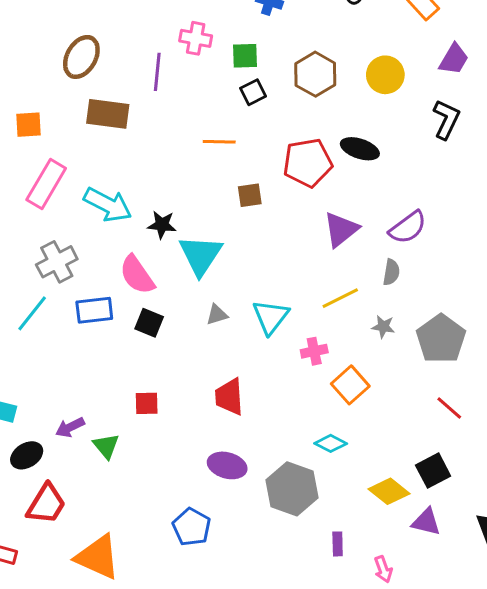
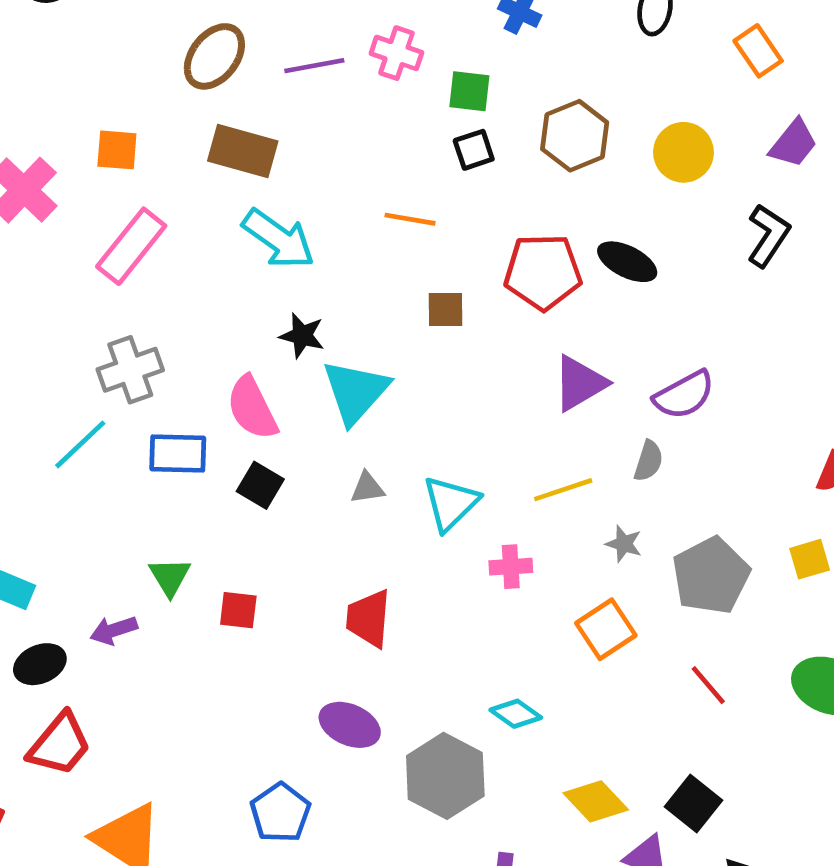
purple line: (157, 72) -> (314, 66), moved, turned 66
cyan arrow: (108, 205) -> (278, 239), moved
orange square: (350, 385) -> (606, 629), moved
green triangle: (106, 446) -> (170, 577), moved
black square: (433, 471) -> (694, 803), moved, turned -32

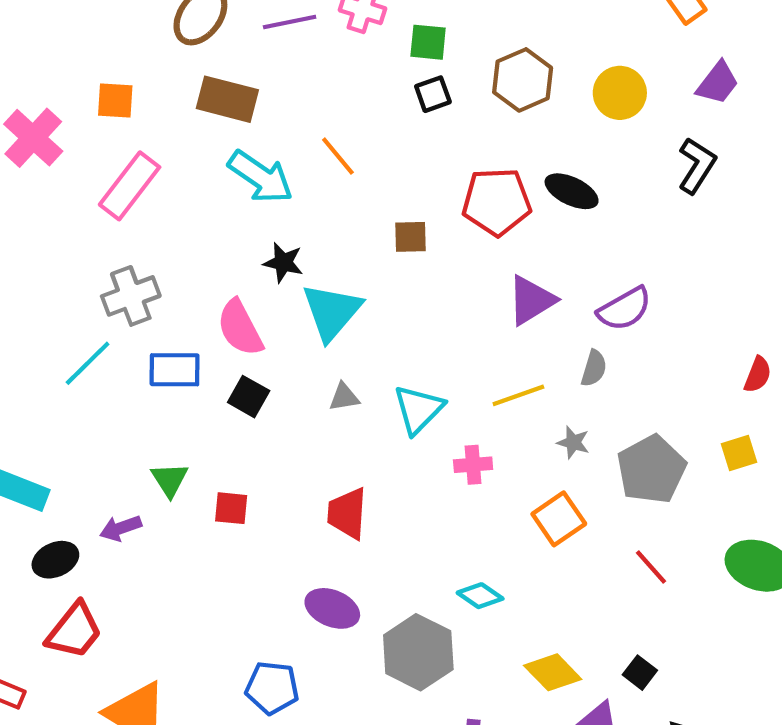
orange line: (410, 219) -> (338, 156), moved, turned 42
black square: (694, 803) -> (640, 673), size x0.7
blue pentagon: (280, 813) -> (272, 688), turned -30

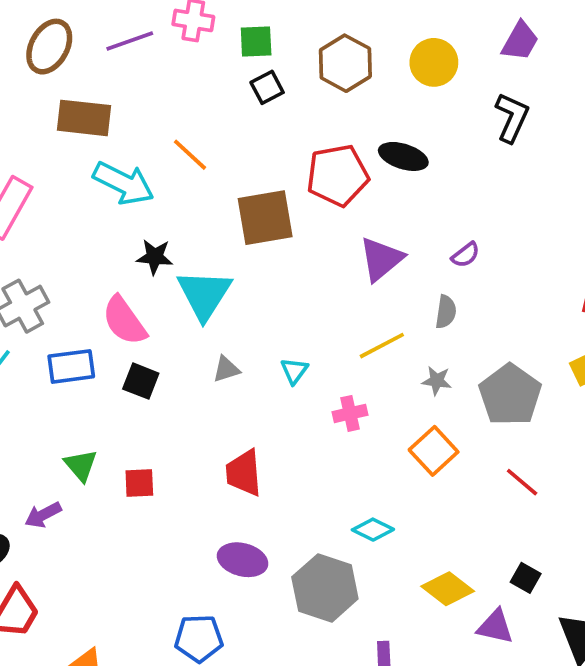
brown square: (411, 237) -> (265, 218), size x1.8
purple semicircle: (625, 309) -> (466, 255), size x0.6
cyan triangle: (418, 409) -> (294, 371), size x0.6

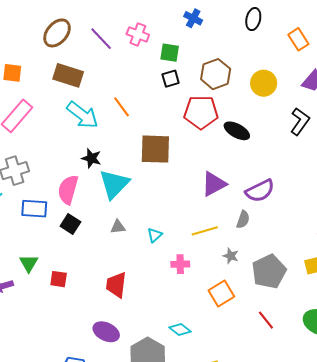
purple line: (130, 41) -> (101, 39), turned 55
red pentagon: (338, 175) -> (201, 112), moved
purple semicircle: (466, 255) -> (260, 191), size x1.8
pink semicircle: (124, 321) -> (68, 190), turned 40

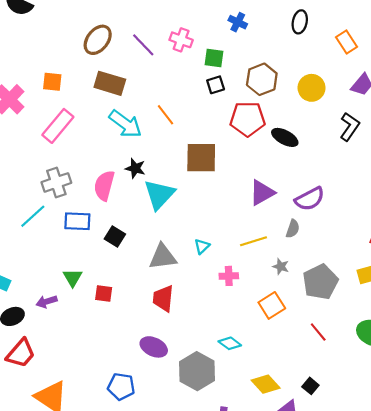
pink semicircle: (68, 190) -> (104, 186), moved
gray triangle: (118, 227) -> (163, 257), moved, size x1.8

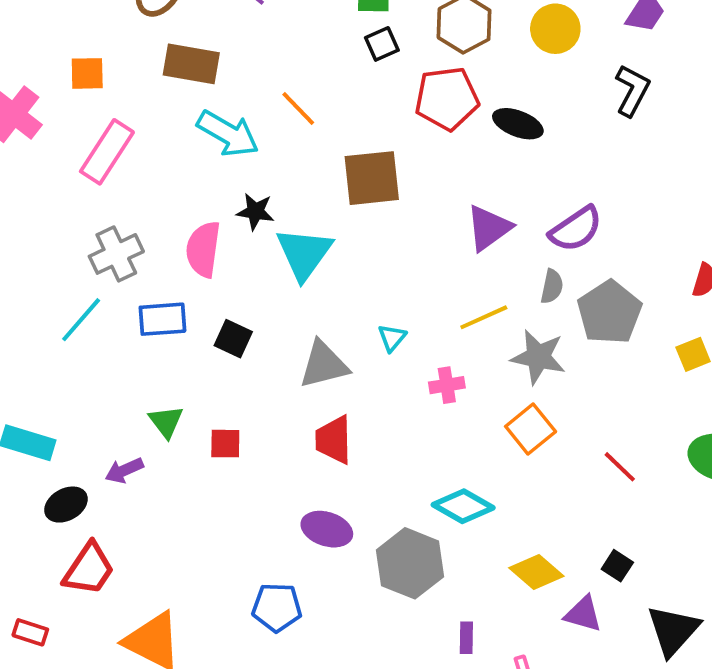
gray star: (281, 266) -> (538, 357), size x1.8
gray pentagon: (320, 282) -> (609, 312), moved
cyan diamond: (230, 343) -> (463, 506), size x1.4

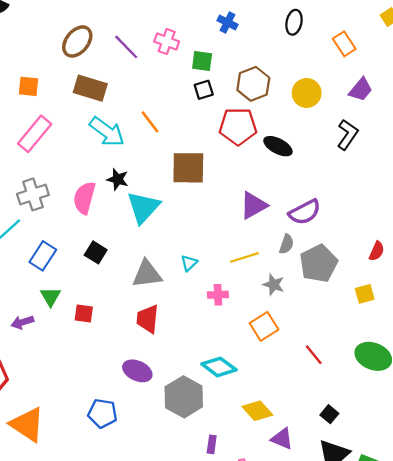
blue rectangle: (162, 319) -> (43, 256), moved, turned -60
gray star: (538, 357) -> (274, 285), size x0.7
black square: (617, 566) -> (329, 414), moved

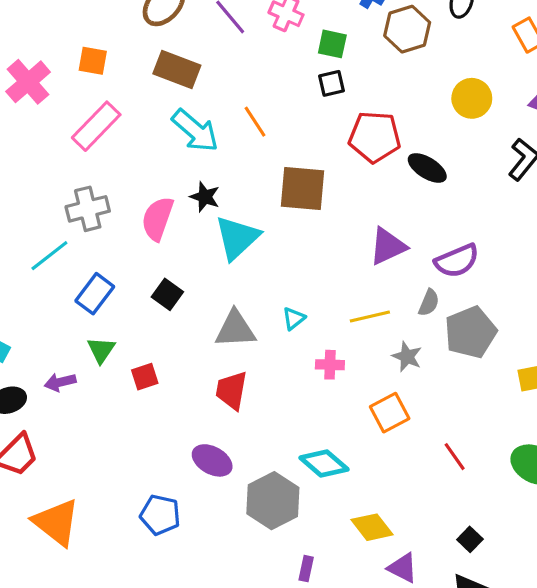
brown hexagon: (253, 84) -> (407, 29), moved
red square: (84, 314) -> (145, 377), turned -30

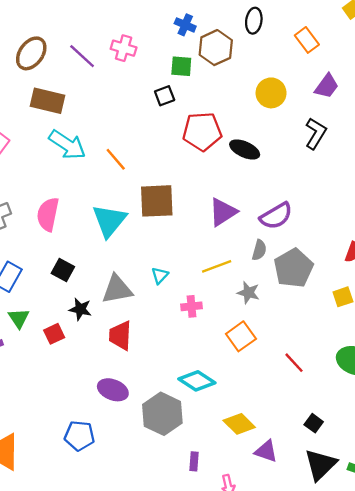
green square: (332, 44) -> (181, 66), moved
orange line: (255, 122) -> (116, 159), moved
brown square: (303, 188) -> (157, 201), moved
black star: (205, 197) -> (80, 309), moved

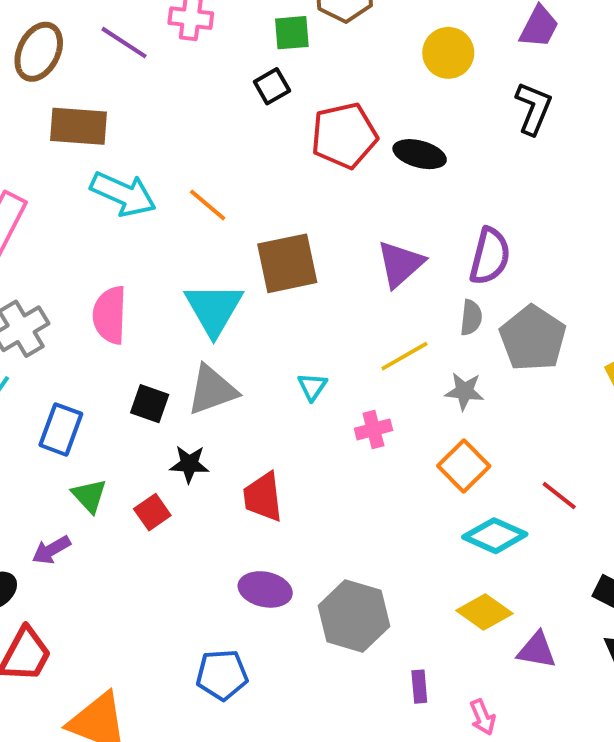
purple semicircle: (276, 216) -> (490, 256), turned -36
gray triangle: (117, 289) -> (212, 390), moved
cyan diamond: (197, 381) -> (495, 536), moved

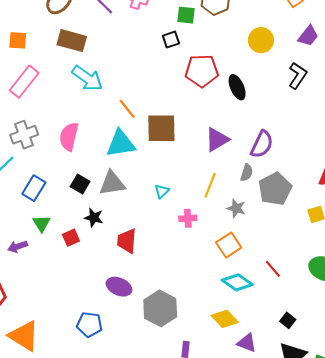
black ellipse: (420, 154) -> (237, 87), turned 40
orange line: (208, 205) -> (127, 109), moved
cyan triangle: (214, 309) -> (121, 144), turned 40
yellow line: (404, 356) -> (210, 185), turned -50

